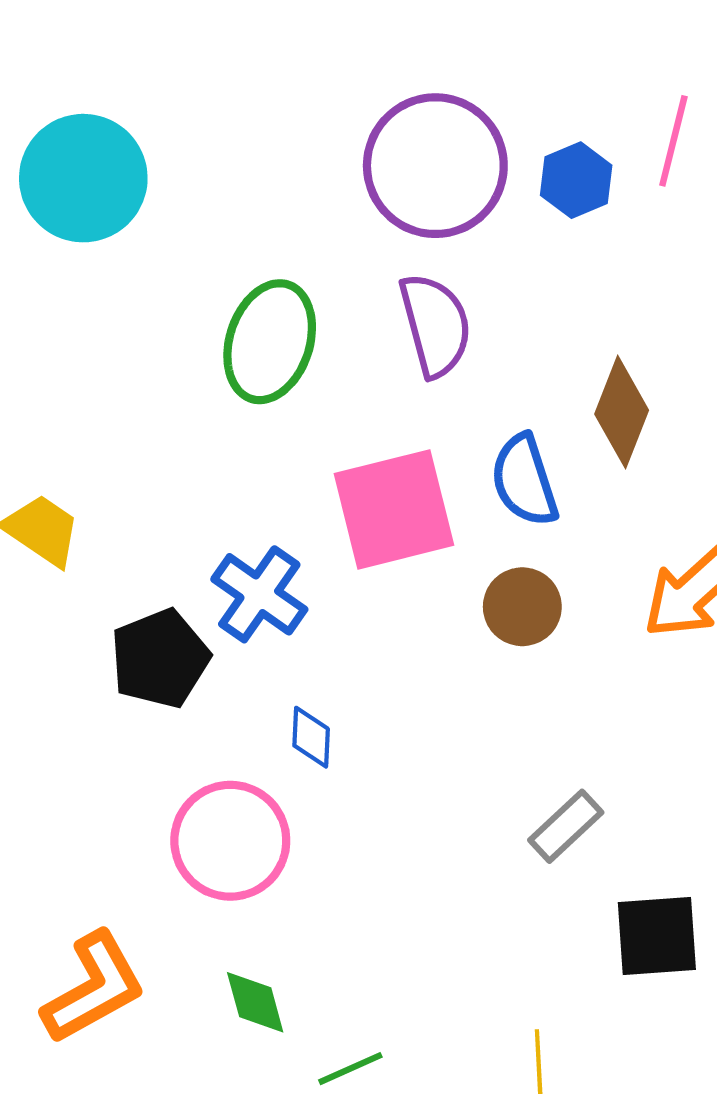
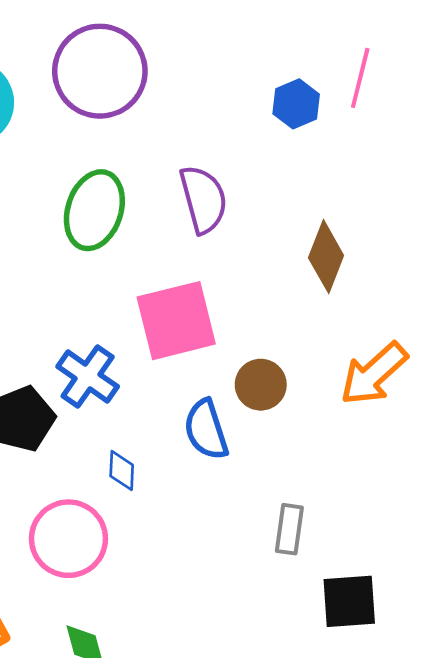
purple circle: (435, 166) -> (100, 71), moved
blue semicircle: (524, 480) -> (206, 430), moved
gray rectangle: (566, 826) -> (289, 529), turned -39

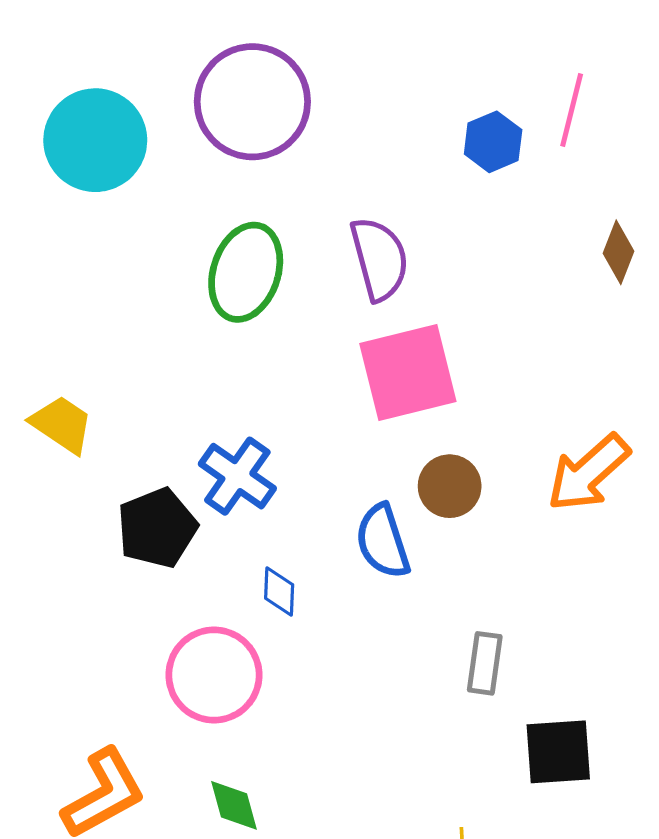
brown diamond: (326, 257) -> (618, 252), moved, size x0.7
pink square: (176, 321) -> (408, 373), moved

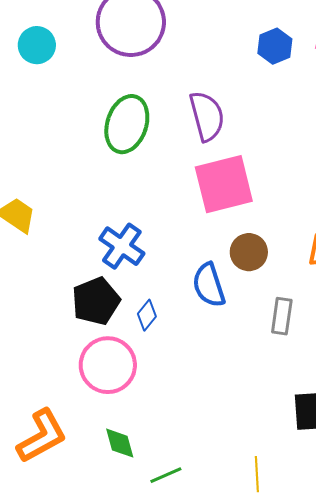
cyan circle: (95, 140) -> (37, 45), size x0.6
black pentagon: (157, 528) -> (96, 301), moved
blue diamond: (279, 591) -> (147, 315), turned 36
gray rectangle: (485, 663) -> (282, 316), moved

